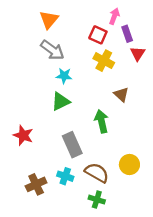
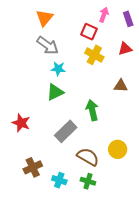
purple rectangle: (127, 34) -> (128, 19), moved
red triangle: (138, 54) -> (125, 49), turned 40
brown triangle: (121, 94) -> (121, 86), moved, turned -40
gray rectangle: (72, 145) -> (66, 131), turned 70
cyan cross: (65, 176) -> (59, 180), moved

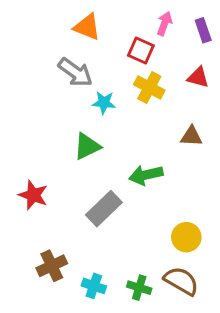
orange triangle: (44, 18) -> (87, 27), moved, turned -48
red triangle: (125, 49) -> (198, 77), turned 32
cyan star: (58, 69) -> (104, 103), moved
green arrow: (92, 110) -> (146, 175), turned -90
brown semicircle: (88, 157) -> (181, 281), moved

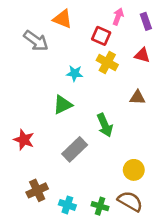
gray arrow: (75, 72) -> (36, 41), moved
green arrow: (146, 175) -> (105, 125), turned -100

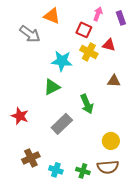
red triangle: (142, 55) -> (109, 45), moved
cyan star: (75, 73) -> (62, 61), size x1.5
brown semicircle: (130, 201) -> (108, 167), turned 145

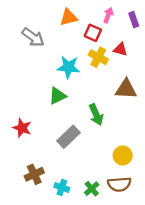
orange triangle: (52, 16) -> (68, 17), moved, turned -36
brown triangle: (114, 81) -> (126, 89), size x1.5
green cross: (83, 171) -> (92, 189), turned 32

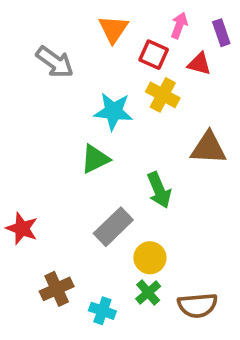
orange triangle: (68, 17) -> (113, 29), turned -42
red triangle: (120, 49) -> (199, 64), moved
red star: (22, 128) -> (22, 228), moved
yellow circle: (123, 155) -> (150, 258), moved
green cross: (92, 189) -> (148, 293), moved

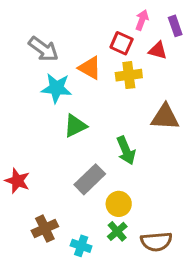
orange triangle: (113, 29) -> (90, 68), moved, turned -35
yellow cross: (163, 95) -> (129, 75), turned -35
cyan star: (113, 111) -> (56, 88), moved

